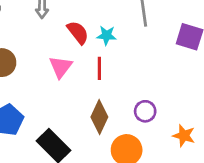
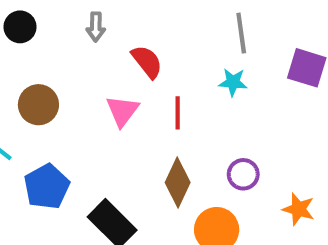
cyan star: (106, 35) -> (233, 82), moved

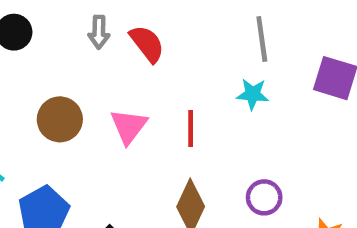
red semicircle: (147, 62) -> (147, 44), moved
brown circle: (38, 105) -> (60, 119), moved

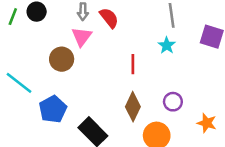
cyan star: (253, 94) -> (167, 45), turned 30
pink triangle: (129, 126) -> (82, 37), moved

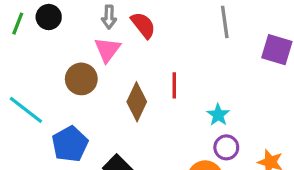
cyan star: (167, 45) -> (218, 115), moved
purple circle: (173, 102) -> (226, 147), moved
brown diamond: (133, 107) -> (137, 102), moved

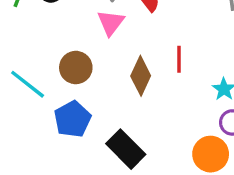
brown circle: (81, 79) -> (76, 68), moved

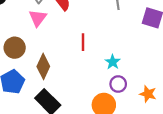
brown diamond: (141, 76) -> (43, 66), moved

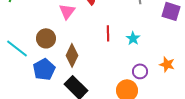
cyan star: (113, 62) -> (133, 38), moved
orange star: (148, 94) -> (167, 64), moved

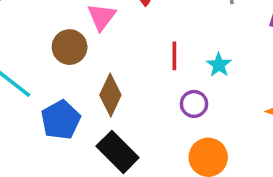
brown circle: (46, 38) -> (70, 47), moved
purple circle: (140, 71) -> (194, 104), moved

